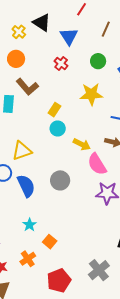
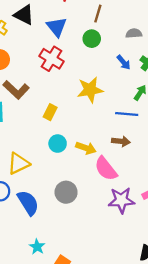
green circle: (98, 61) -> (92, 39), moved
red cross: (61, 63) -> (51, 59), size x1.5
cyan circle: (58, 128) -> (58, 144), moved

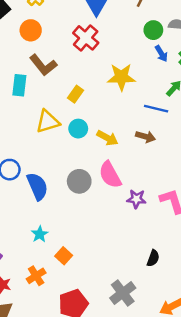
green circle: (92, 39) -> (153, 30), moved
yellow triangle: (18, 164) -> (48, 122), moved
pink semicircle: (106, 169) -> (110, 175), moved
purple star: (121, 200) -> (136, 199), size x0.7

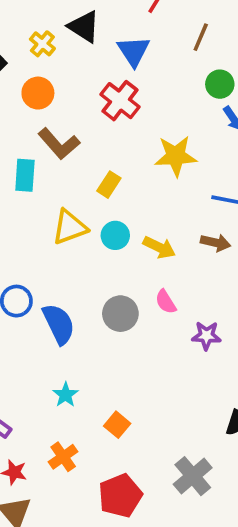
pink semicircle: (110, 175) -> (166, 302), size x0.6
orange square: (64, 256) -> (117, 425), moved

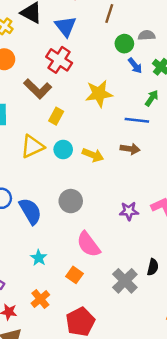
brown L-shape: (59, 144) -> (38, 89), moved
pink semicircle: (166, 302) -> (88, 244), moved, size x1.6
gray cross: (193, 476) -> (125, 281), moved

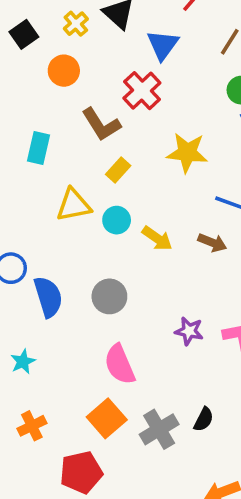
cyan star: (39, 258) -> (23, 362), moved
orange square: (74, 275) -> (107, 418), moved, size x1.5

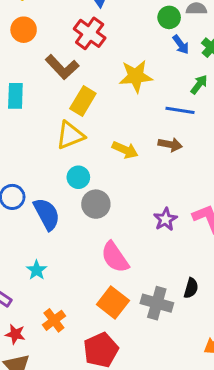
yellow rectangle: (118, 170) -> (83, 101), size x1.4
yellow triangle: (74, 205) -> (70, 135), moved
cyan circle: (117, 220) -> (78, 177), moved
purple star: (189, 331) -> (165, 219), turned -30
gray cross: (159, 429) -> (157, 303), turned -32

